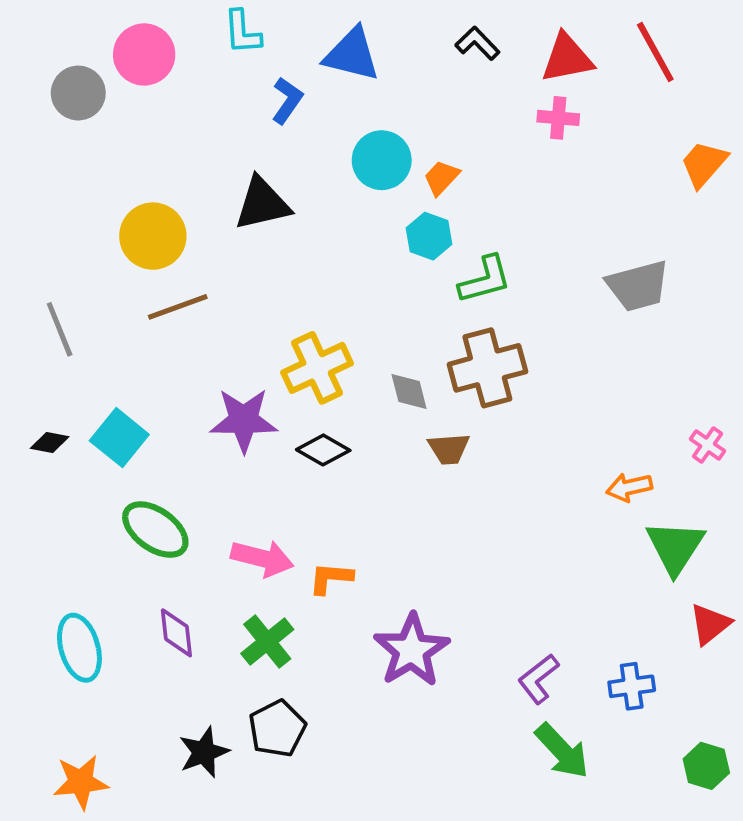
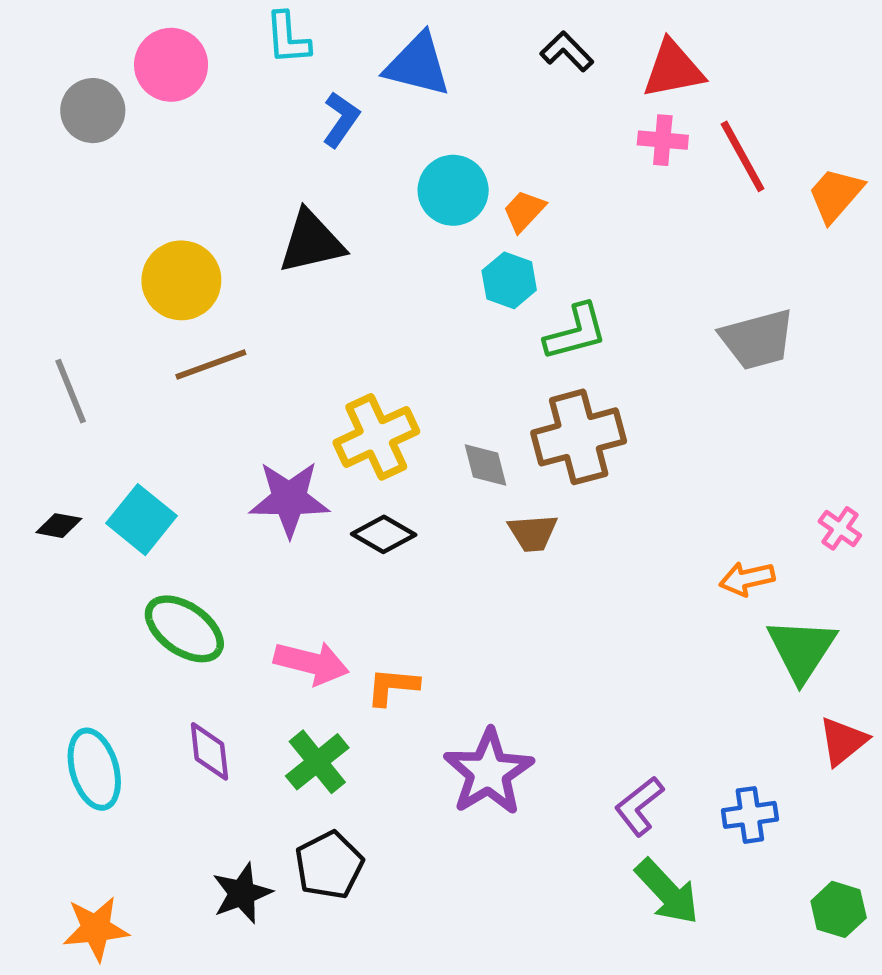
red line: (655, 52) -> (743, 156), moved

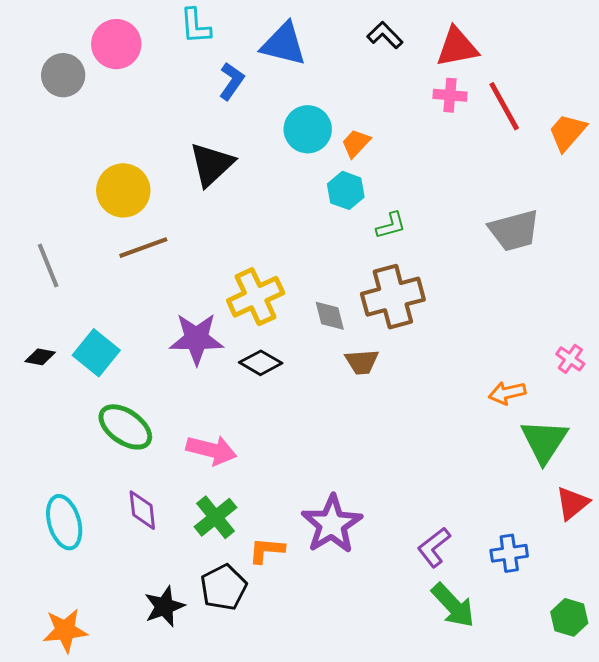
black triangle: (311, 242) -> (211, 164), turned -30
green L-shape: (576, 332) -> (391, 225), size x0.7
orange L-shape: (393, 686) -> (267, 550), moved

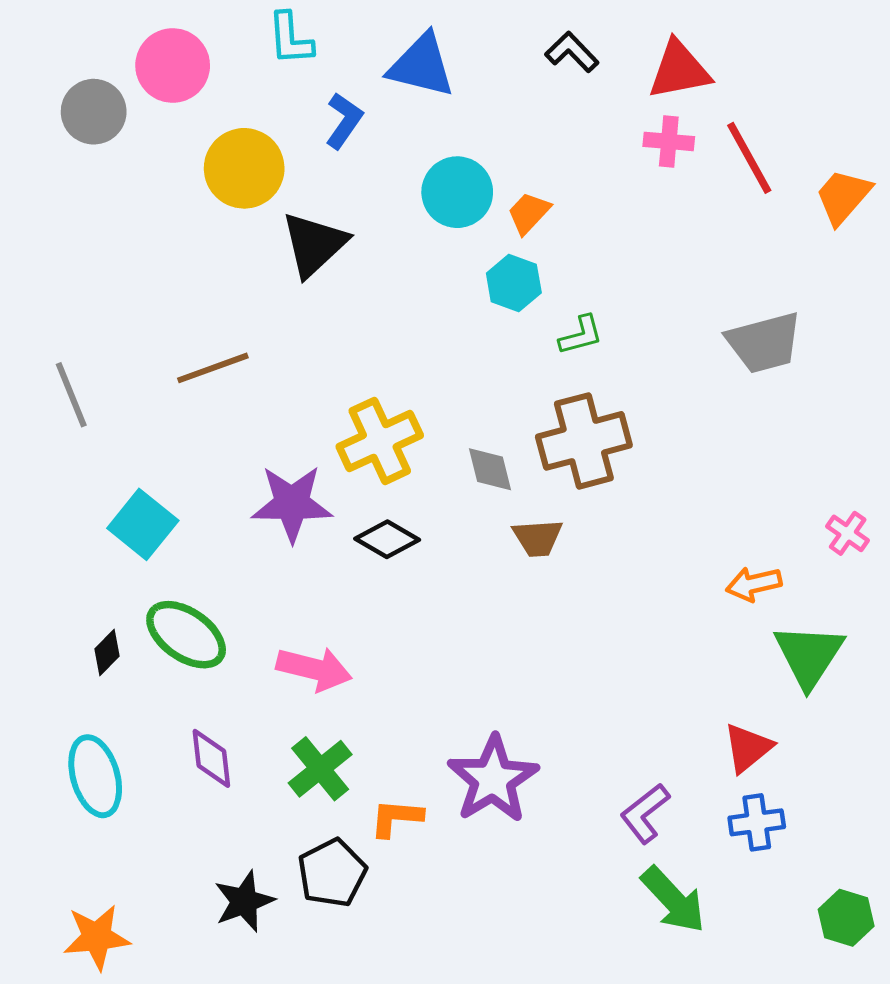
yellow circle: (123, 190) -> (244, 168), moved
black diamond: (40, 357) -> (107, 653), moved, turned -56
red triangle: (572, 503) -> (748, 748), moved

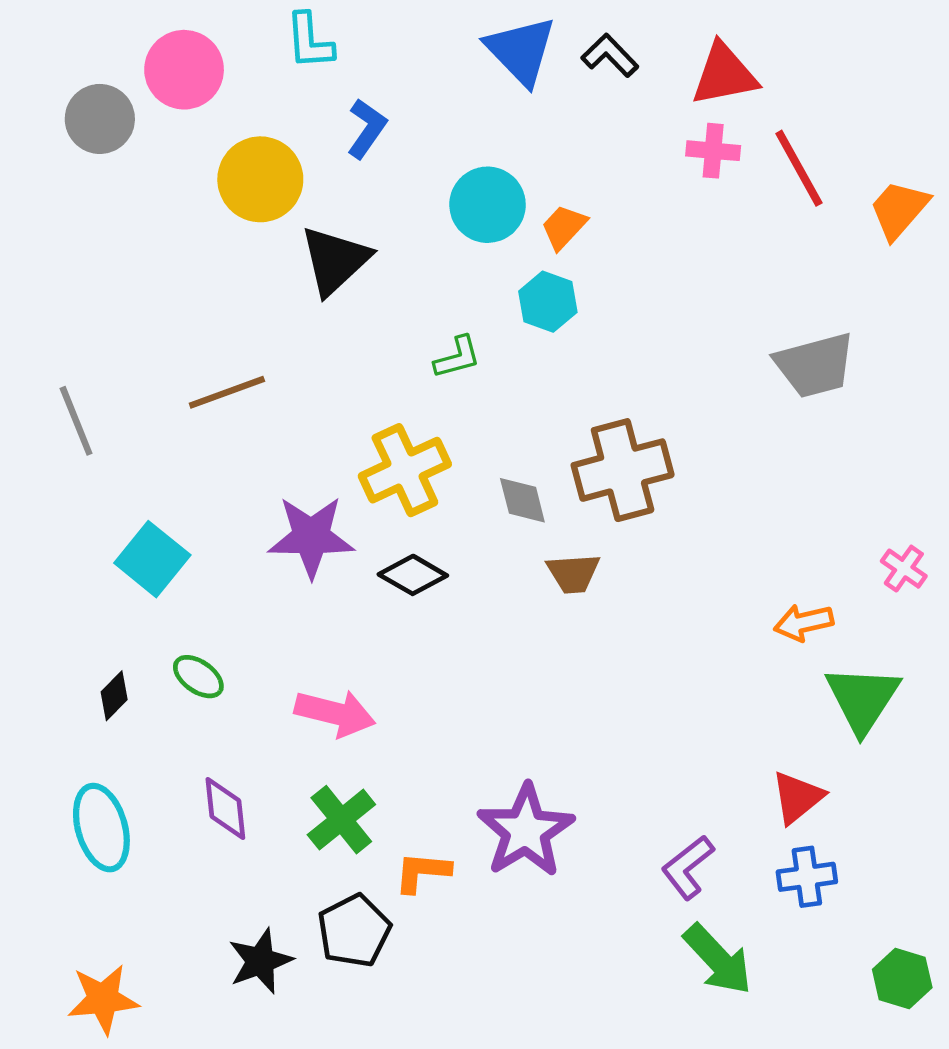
blue triangle: (421, 66) -> (521, 51), moved, turned 32
green L-shape: (581, 335) -> (457, 357), moved
green ellipse: (186, 635) -> (198, 677), size x0.6

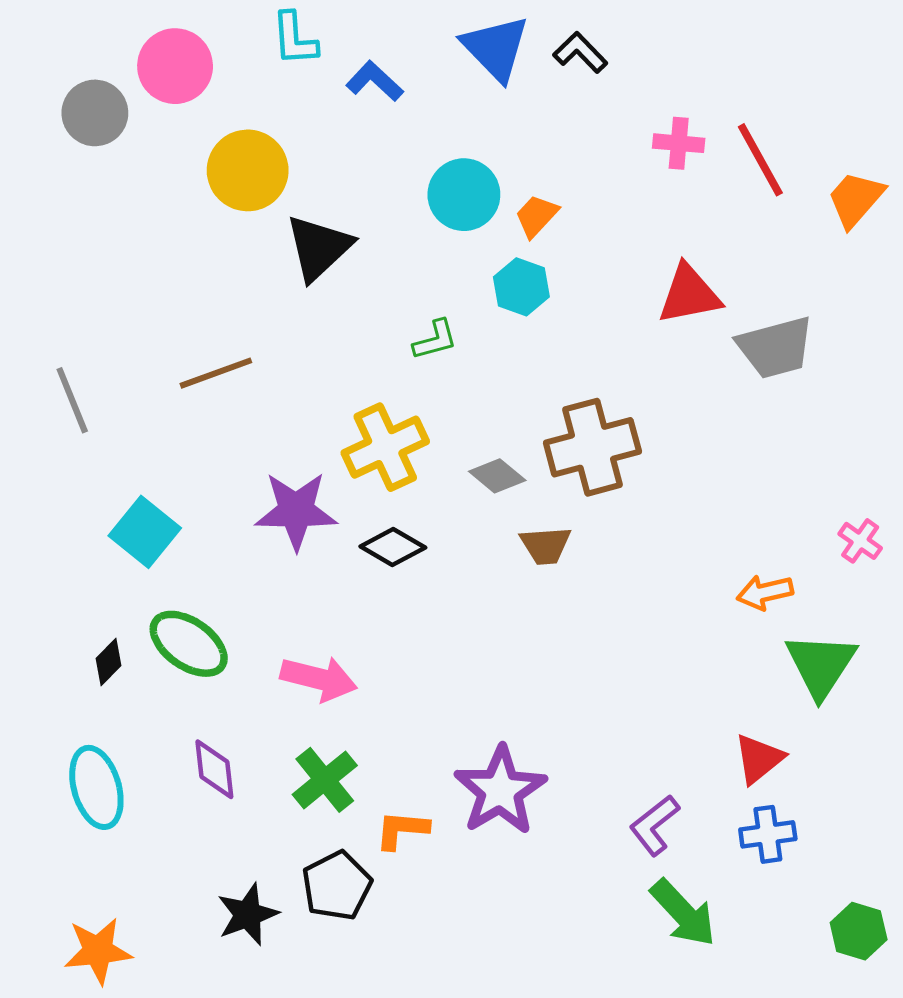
red triangle: (724, 74) -> (689, 294), moved
blue L-shape: (367, 128) -> (375, 81), moved, turned -82
gray diamond: (522, 500) -> (497, 476), turned -36
green ellipse: (198, 677) -> (189, 644), size x1.6

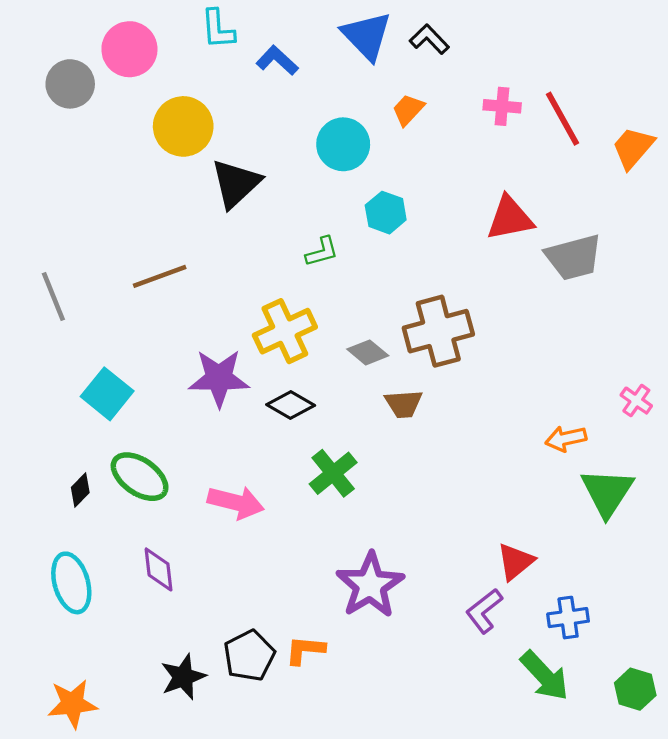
orange trapezoid: (536, 216) -> (408, 110), moved
red triangle: (759, 759) -> (515, 562), moved
green cross: (325, 780) -> (333, 473), moved
orange L-shape: (402, 830) -> (305, 650), moved
green arrow: (683, 913) -> (545, 676), moved

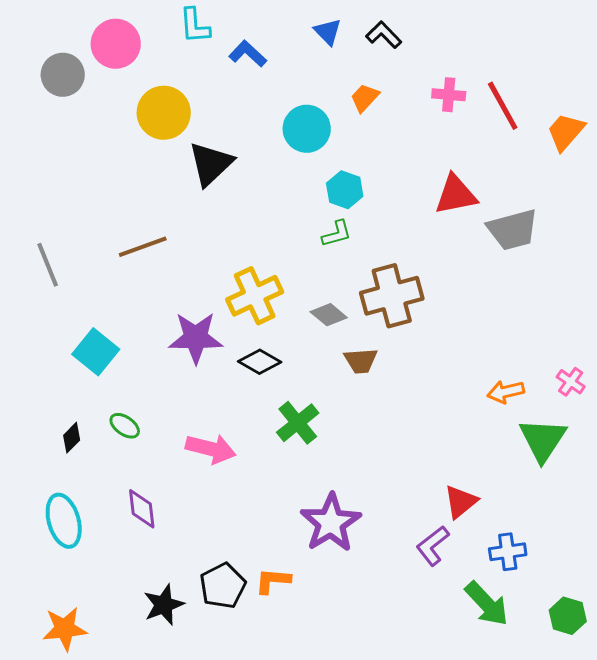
blue triangle: (367, 36) -> (328, 32), size x0.6
green L-shape: (322, 252) -> (337, 234), moved
pink cross: (636, 401) -> (571, 382), moved
green ellipse: (140, 477) -> (125, 426), size x0.6

